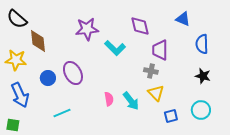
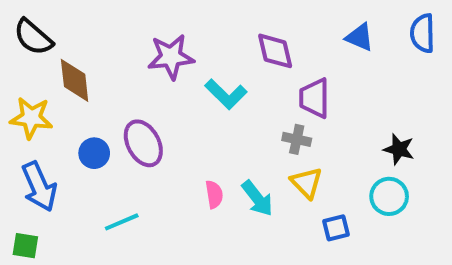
blue semicircle: (202, 44) -> (423, 33), moved
cyan circle: (201, 110) -> (389, 196), moved

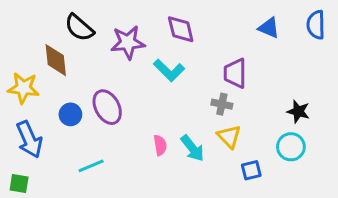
black semicircle: (33, 37) -> (79, 28), moved
purple diamond: (275, 51) -> (181, 29), moved

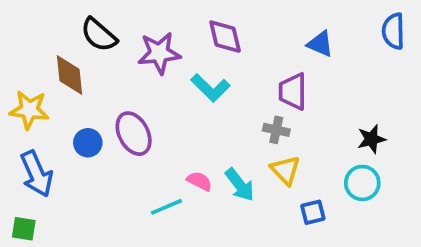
blue triangle: (269, 28) -> (320, 44), moved
black star: (298, 111) -> (371, 139), turned -30
pink semicircle: (160, 145) -> (199, 181), turned -54
cyan line: (91, 166) -> (166, 207), moved

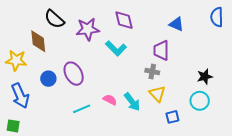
cyan line: (166, 207) -> (82, 109), moved

